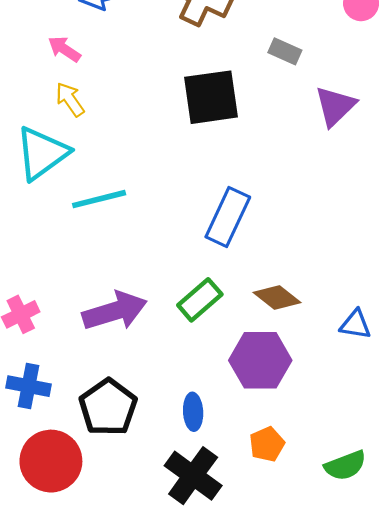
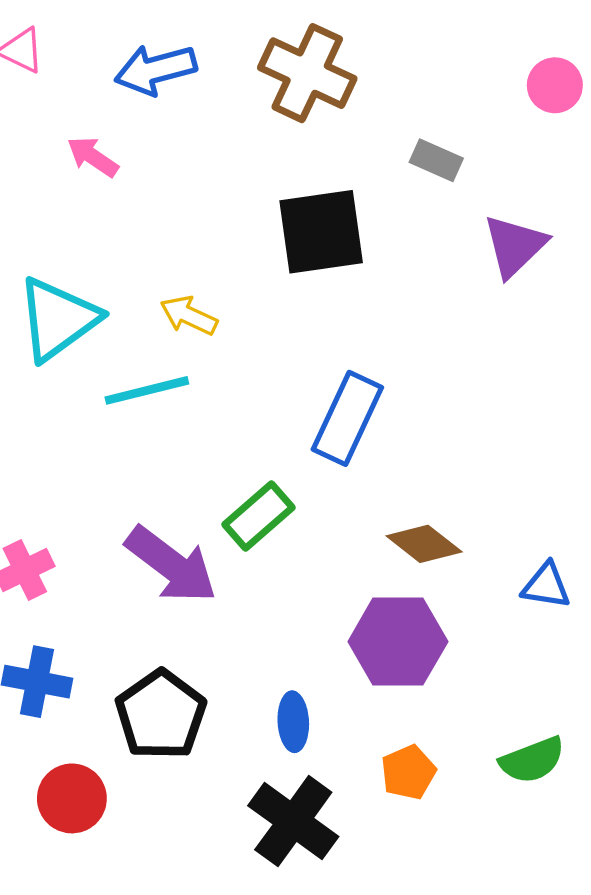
yellow arrow: (70, 99) -> (189, 315), moved, turned -30
green rectangle: (200, 300) -> (258, 516), moved
purple arrow: (115, 311) -> (171, 565), turned 54
red circle: (51, 461) -> (72, 798), size x0.7
green semicircle: (345, 466) -> (532, 760), moved

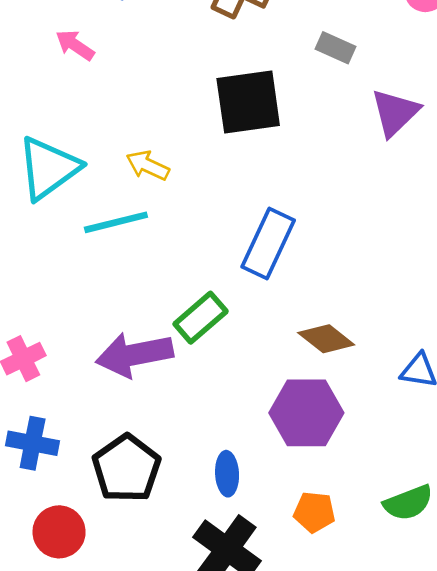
purple arrow: (171, 565) -> (134, 355), turned 132
orange pentagon: (408, 772) -> (314, 512), turned 30

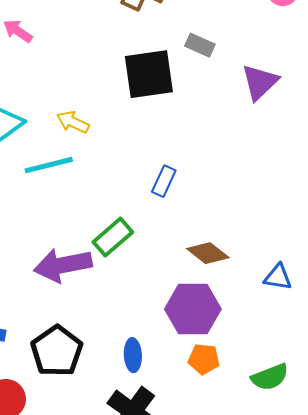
gray rectangle: (335, 48) -> (200, 45), moved
blue rectangle: (268, 244) -> (164, 181), size x0.6
orange pentagon: (314, 512) -> (204, 359), moved

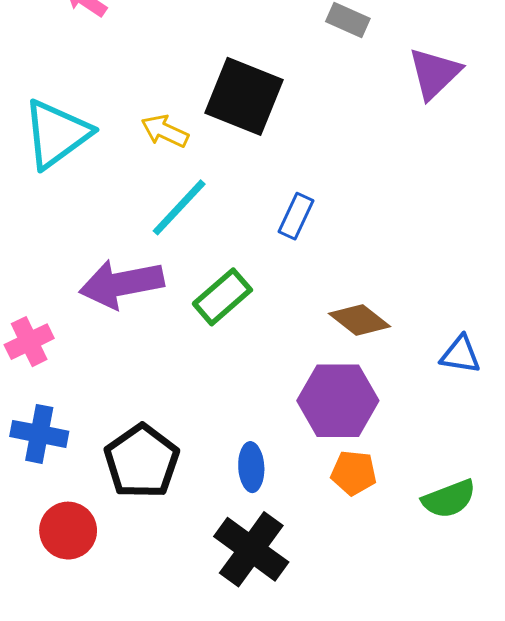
black square: (149, 74) -> (244, 96), moved, turned 30
cyan line: (49, 165) -> (179, 207), moved, turned -33
purple arrow: (63, 265) -> (121, 284), moved

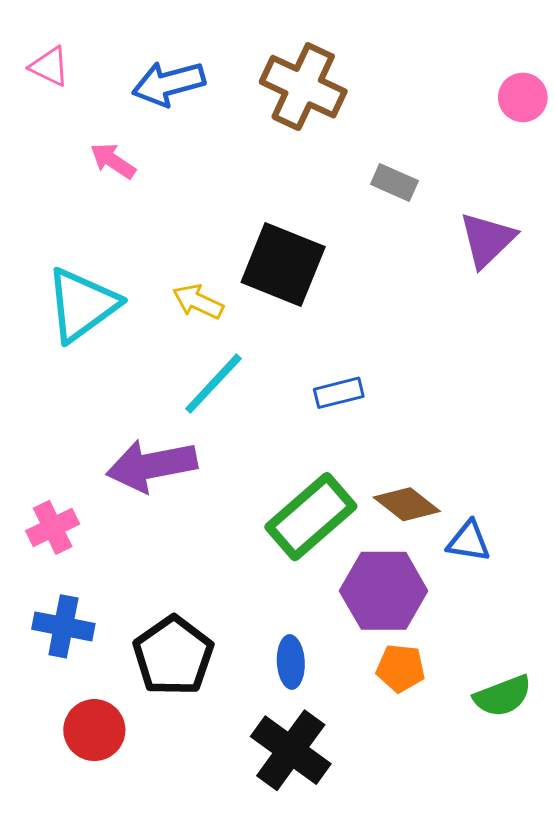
blue rectangle: (296, 216) -> (339, 393), turned 51
green rectangle: (222, 297) -> (311, 517), moved, size x1.4
blue triangle: (460, 355) -> (469, 541), moved

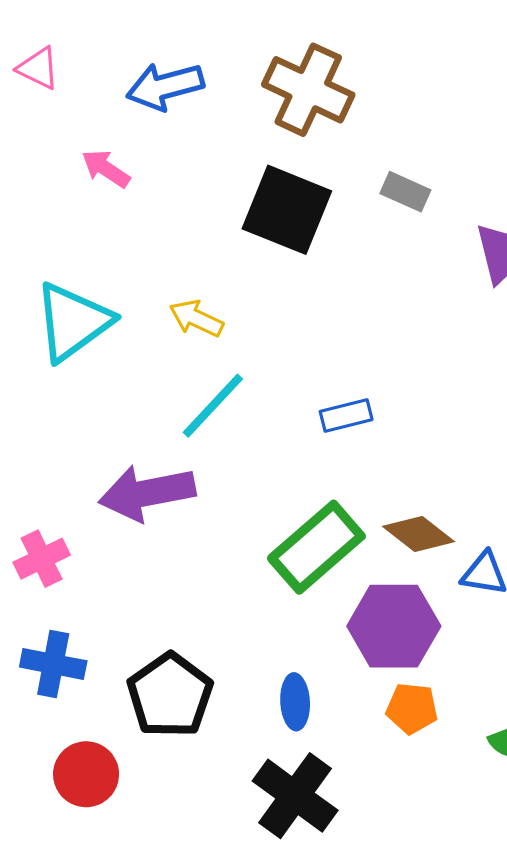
black square: (283, 264) -> (287, 210), moved

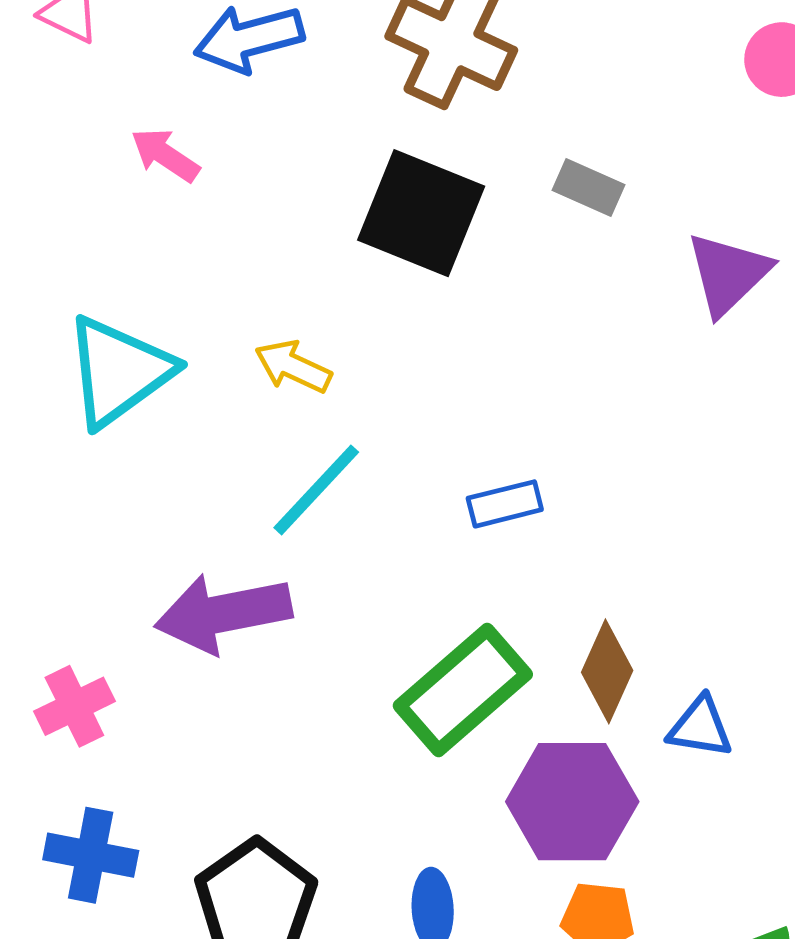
brown diamond: (418, 534) -> (607, 671), turned 76

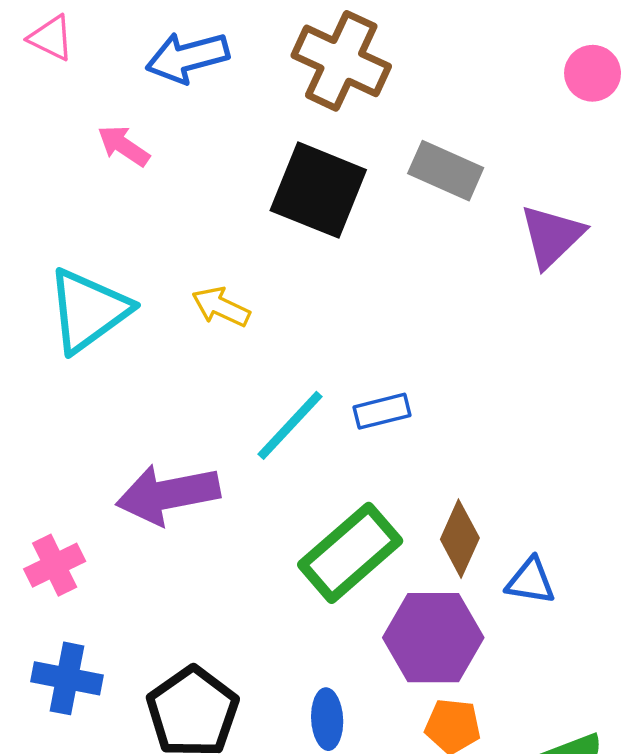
gray rectangle: (589, 188) -> (446, 171), size x1.4
cyan line: (316, 490) -> (290, 425), moved

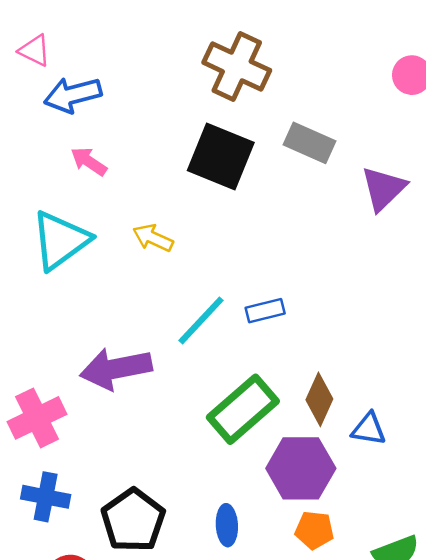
blue arrow: (187, 57) -> (73, 95), moved
pink arrow: (124, 146) -> (89, 161), moved
pink cross: (55, 565) -> (37, 418), size x1.4

